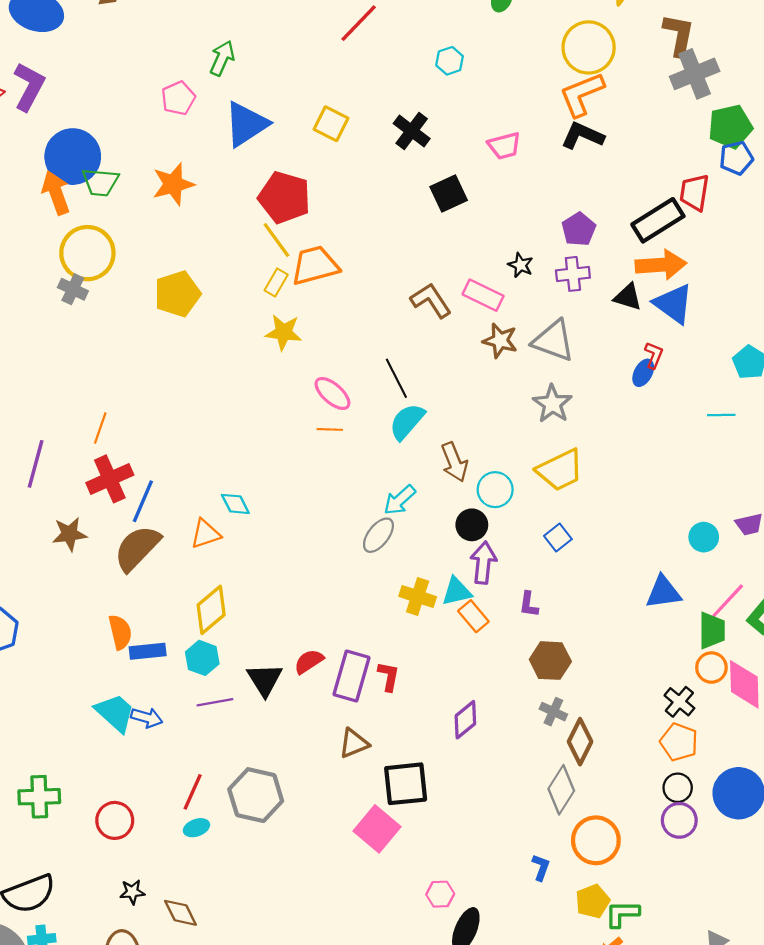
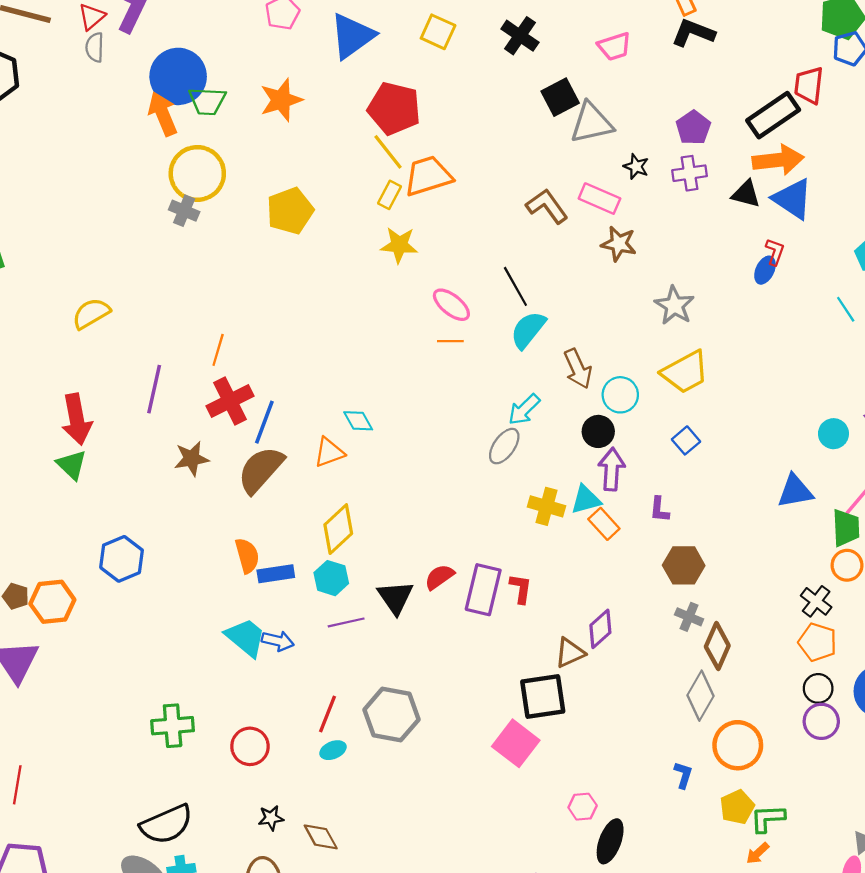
gray triangle: (553, 341) -> (592, 123), moved, turned -30
cyan line: (721, 415) -> (846, 309), turned 60
brown triangle: (354, 743) -> (570, 653), moved

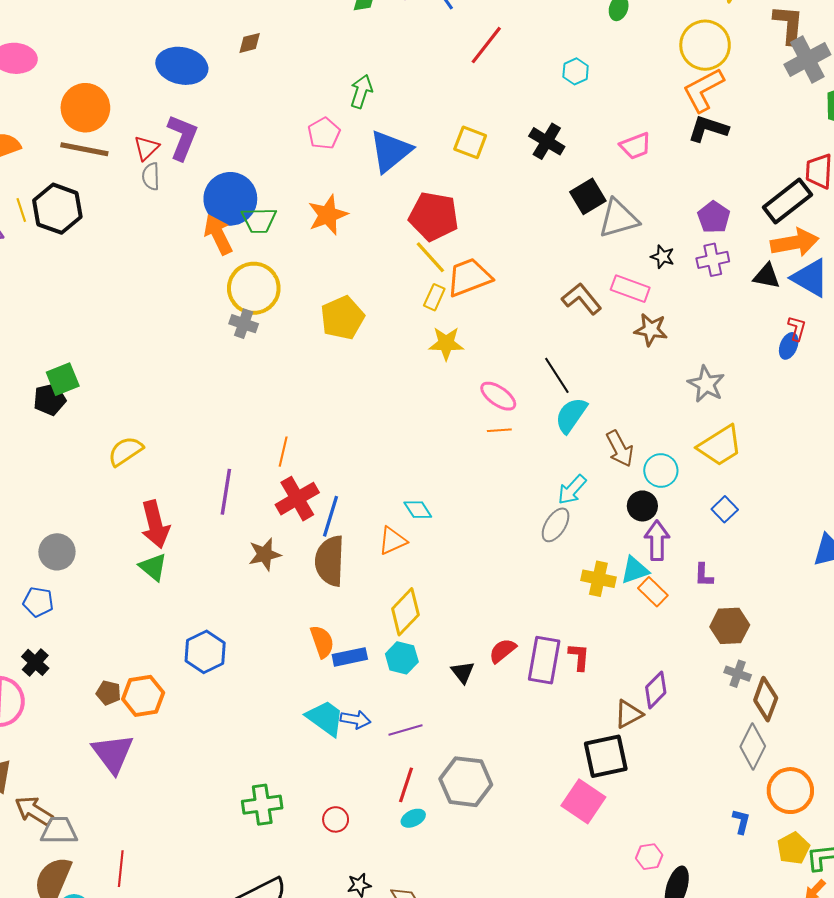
yellow semicircle: (91, 314) -> (125, 451), moved
brown semicircle: (261, 470) -> (330, 561), turned -36
black triangle: (395, 597) -> (463, 672), size x0.7
purple line: (346, 622) -> (405, 730), moved
red circle: (250, 746) -> (336, 819), size x0.7

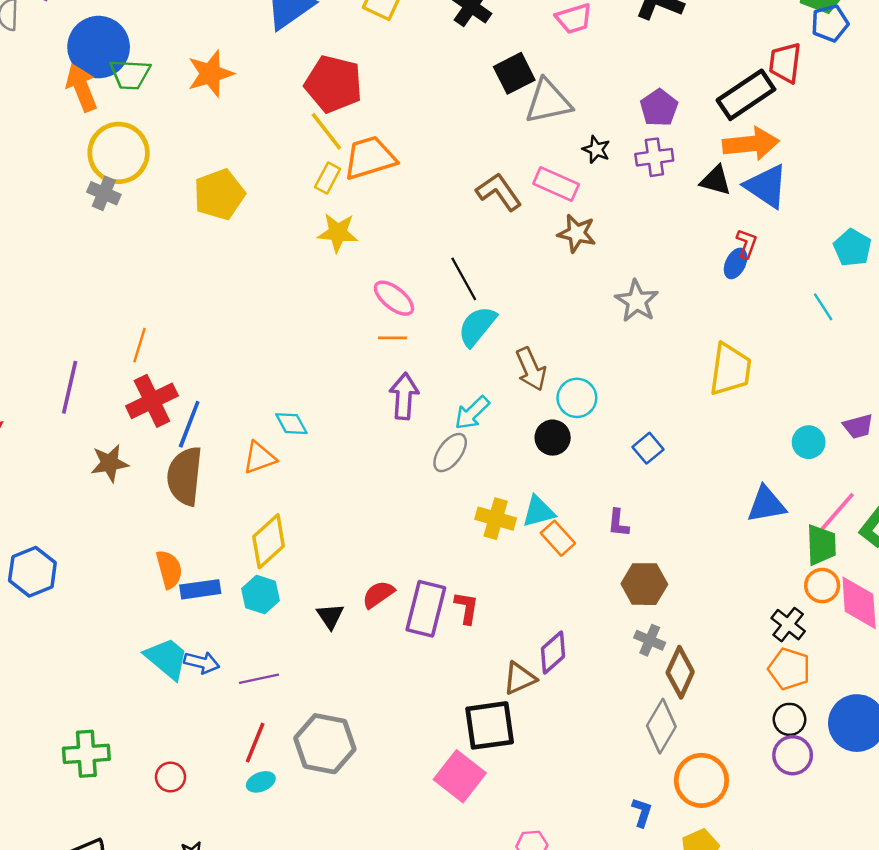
yellow trapezoid: (720, 446) -> (730, 369), moved, turned -54
purple arrow: (657, 540) -> (404, 396), moved

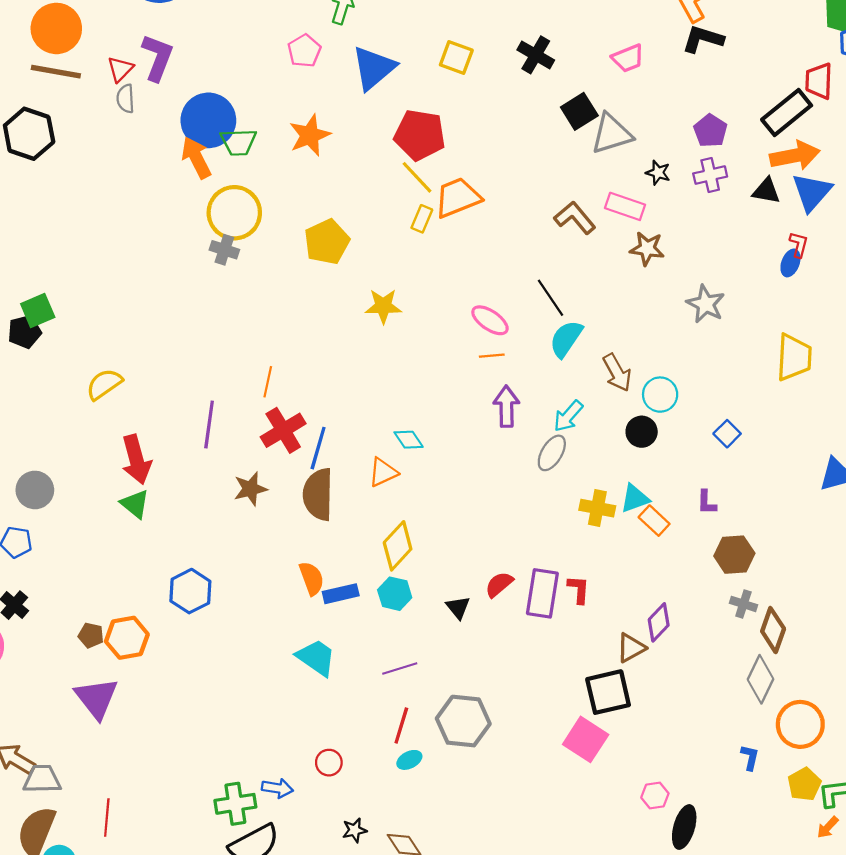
blue triangle: (766, 186) -> (812, 192), turned 42
yellow star: (338, 233) -> (383, 306), moved
blue arrow: (202, 662) -> (277, 788), moved
green cross: (86, 754) -> (235, 804), moved

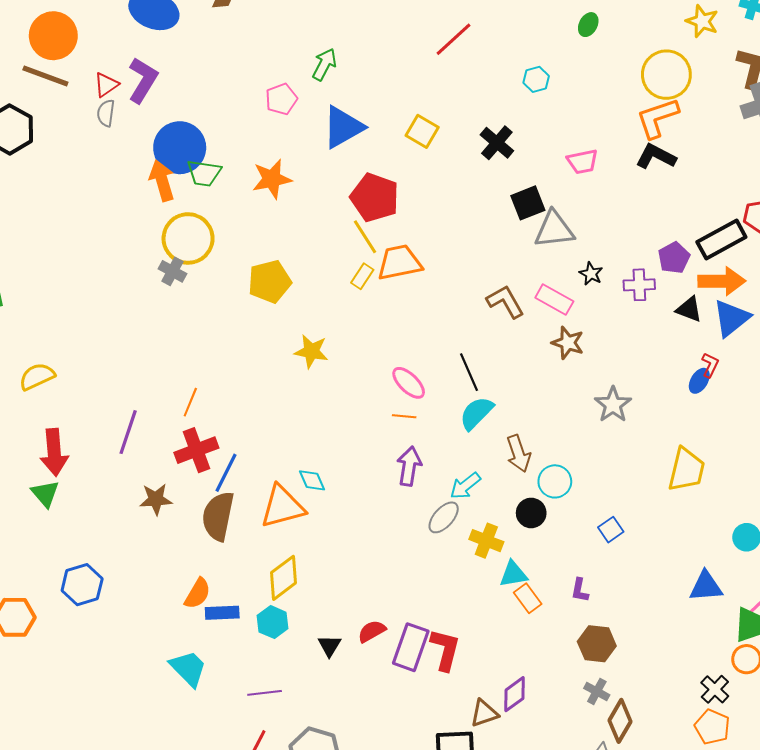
purple pentagon: (710, 131) -> (674, 258), moved
orange triangle: (383, 472) -> (282, 507), size x1.6
yellow cross: (597, 508) -> (486, 541), moved
orange semicircle: (312, 578) -> (198, 593), turned 40
red L-shape: (579, 589) -> (445, 650), size x1.5

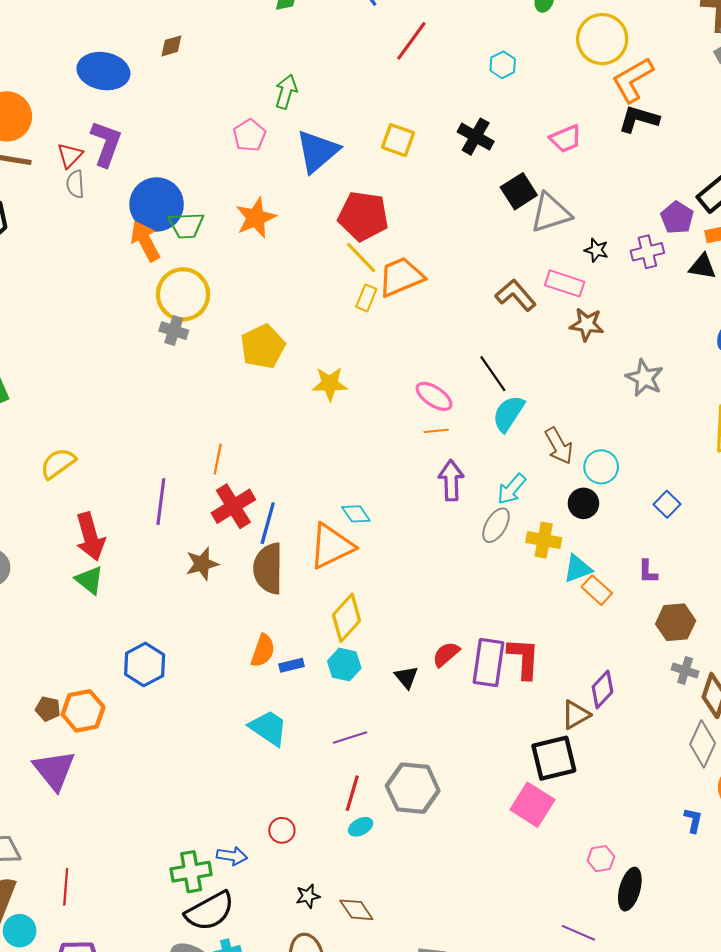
yellow circle: (666, 75) -> (602, 39), moved
yellow pentagon: (270, 282) -> (263, 347), moved
blue rectangle: (222, 613) -> (291, 665), size x0.7

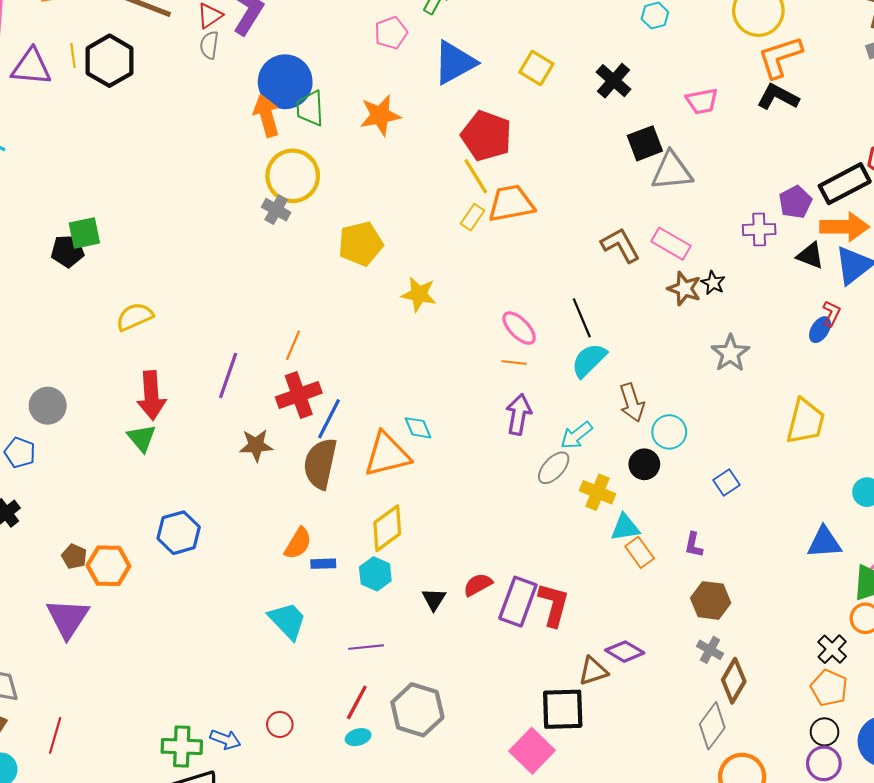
green trapezoid: (186, 225) -> (310, 108), turned 78
black star: (596, 250) -> (713, 283), moved
purple diamond: (602, 689) -> (625, 652), turned 66

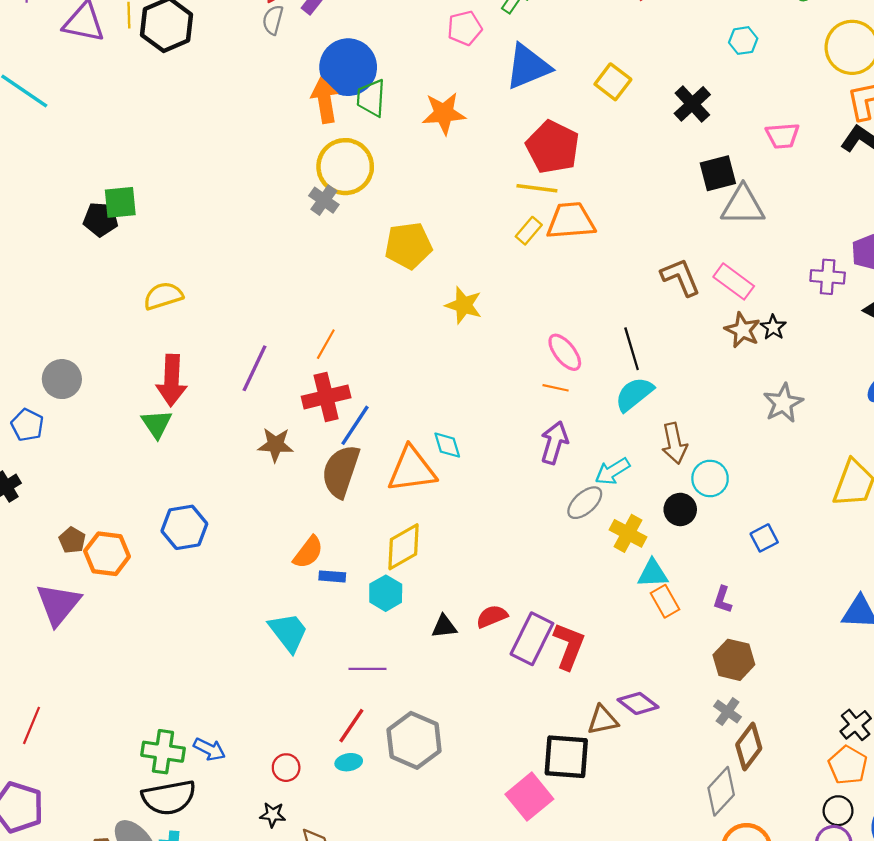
yellow line: (476, 176) -> (537, 188), turned -57
black triangle: (434, 599) -> (444, 626), turned 45
red circle: (280, 724) -> (286, 768), moved

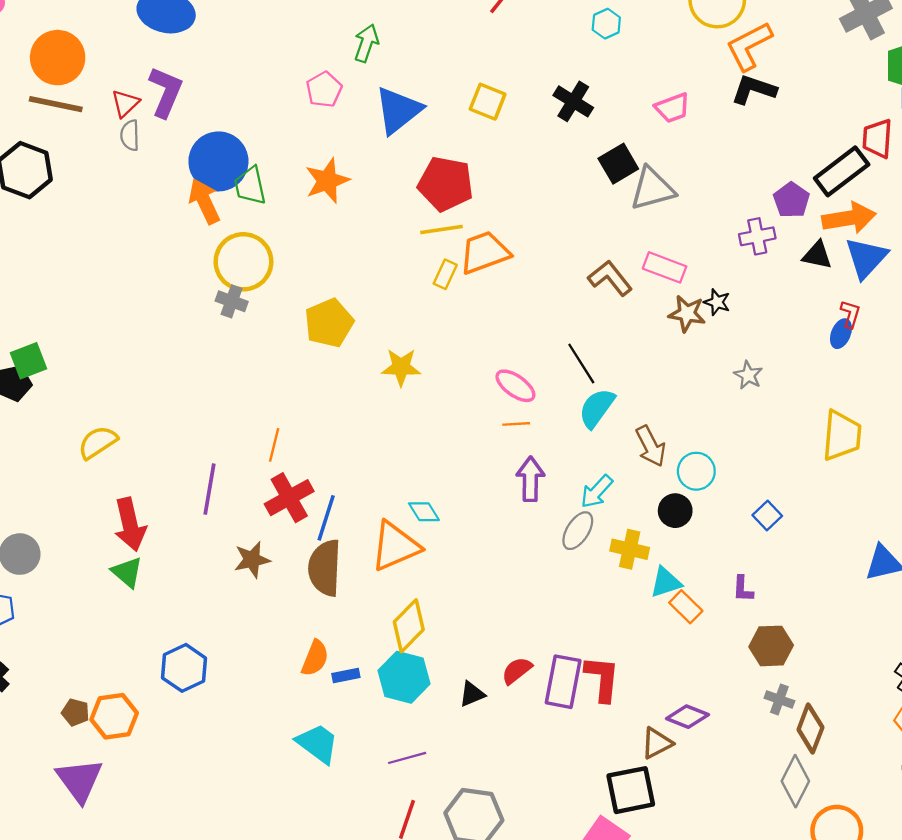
gray star: (783, 403) -> (748, 375), size x0.7
cyan hexagon: (386, 593) -> (404, 677), size x1.4

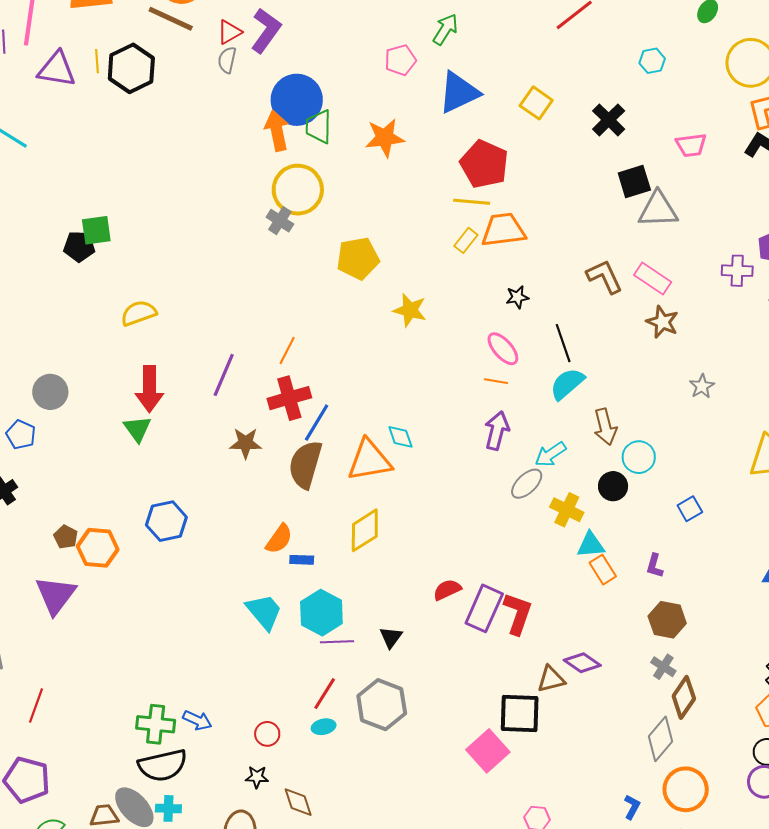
black star: (717, 302) -> (517, 297), moved, turned 30
cyan hexagon: (404, 677) -> (321, 613), moved
black triangle: (472, 694) -> (391, 637), moved, turned -45

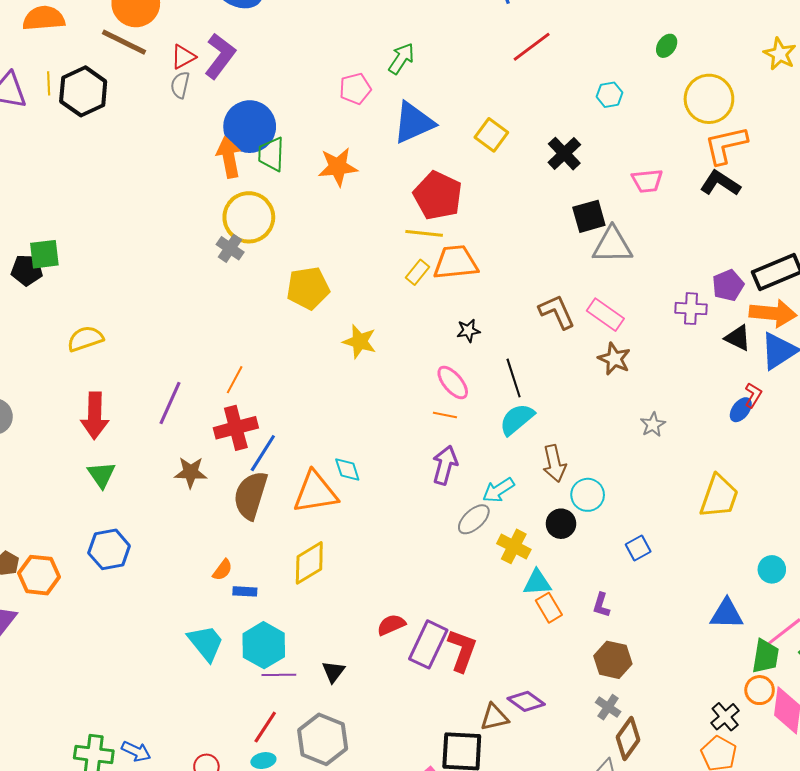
green triangle: (137, 429) -> (101, 475), moved
orange semicircle: (279, 539) -> (223, 570), size x0.7

